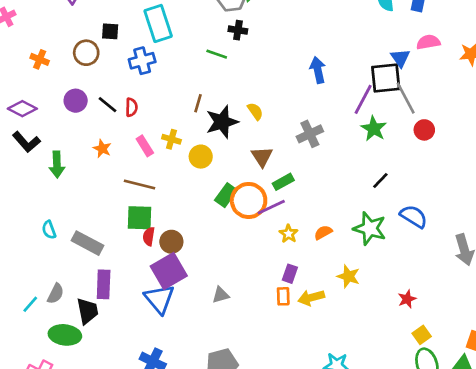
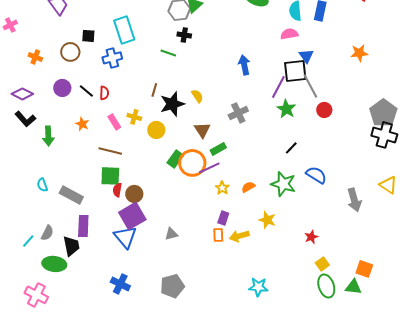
pink semicircle: (428, 42) -> (289, 34), moved

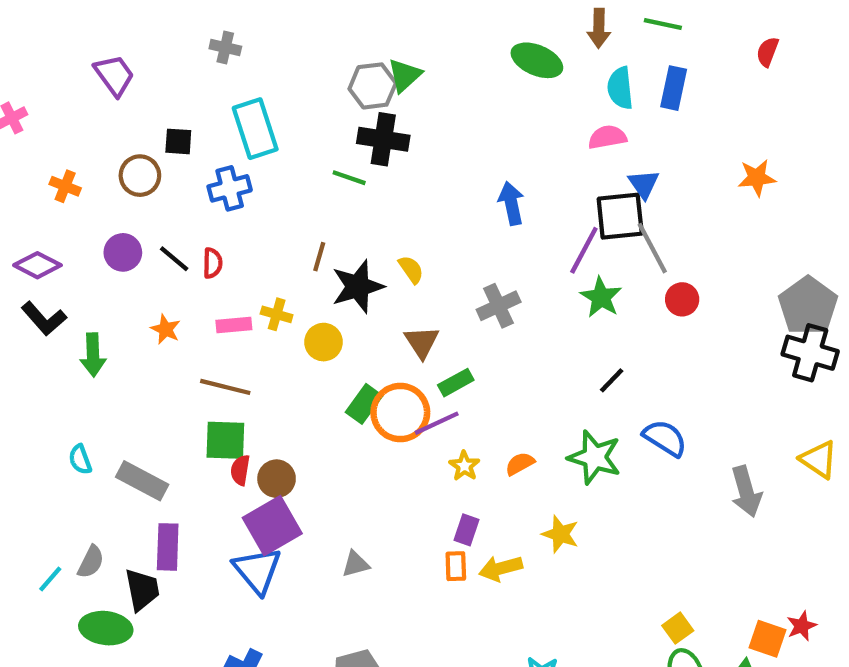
black cross: (184, 35) -> (383, 139), size x1.6
pink rectangle: (114, 122) -> (234, 325), turned -63
red star: (311, 237) -> (802, 626), moved

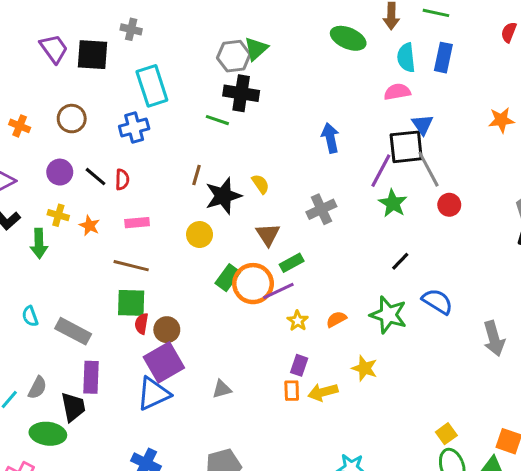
black square: (178, 141) -> (92, 55), moved, size x1.6
yellow cross: (277, 314) -> (58, 215), moved
blue triangle: (257, 570) -> (153, 394), turned 45

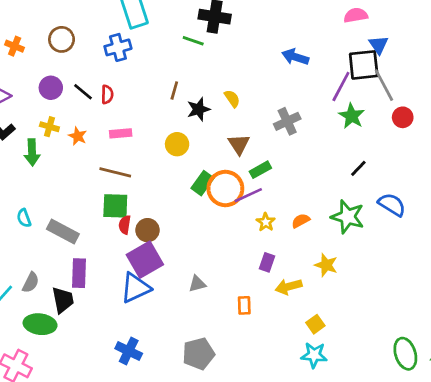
blue arrow: (330, 138) -> (295, 57), turned -60
black star: (223, 196) -> (199, 109), size x0.7
orange rectangle: (292, 391) -> (244, 305), moved
yellow square: (446, 434) -> (315, 324), moved

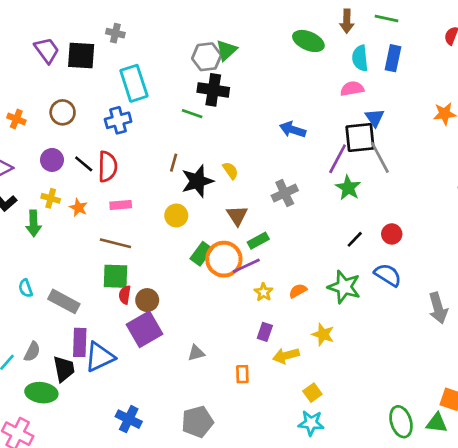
red semicircle: (107, 94) -> (108, 167), size x1.6
black star: (199, 109) -> (197, 181), size x1.4
red circle: (403, 117) -> (392, 234), moved
blue triangle: (135, 288) -> (100, 357), moved

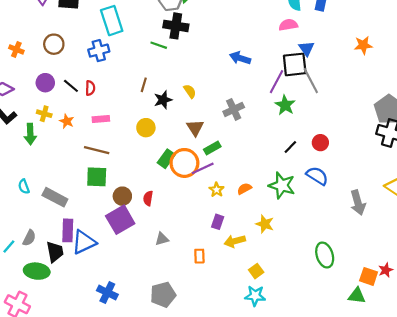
red semicircle: (108, 167) -> (90, 88), size x0.6
black star: (197, 181) -> (163, 100), size x0.7
red semicircle: (125, 295) -> (148, 198), moved
green ellipse: (401, 422) -> (325, 255), moved

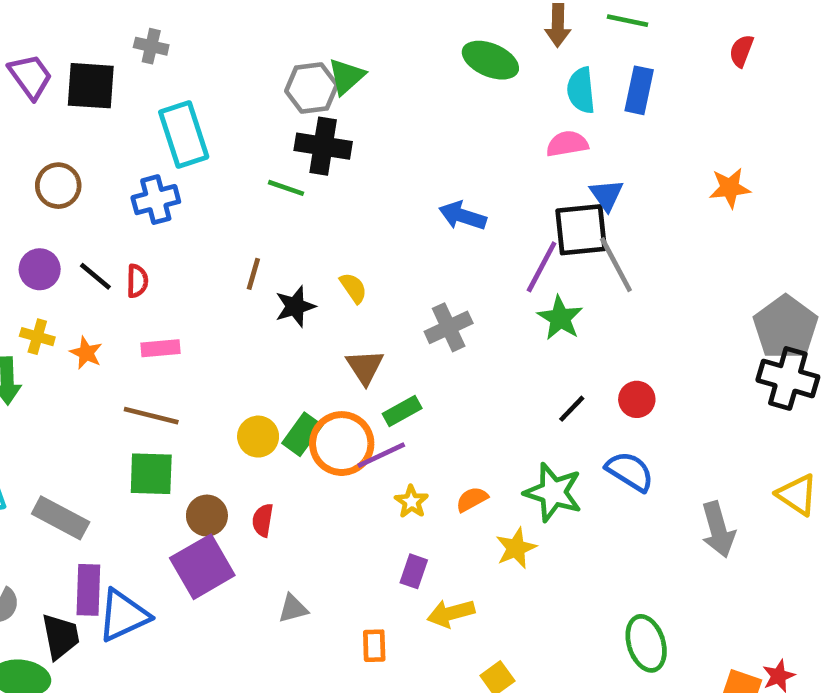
yellow circle: (146, 128) -> (258, 437), moved
yellow star: (265, 224) -> (516, 548), moved, turned 30

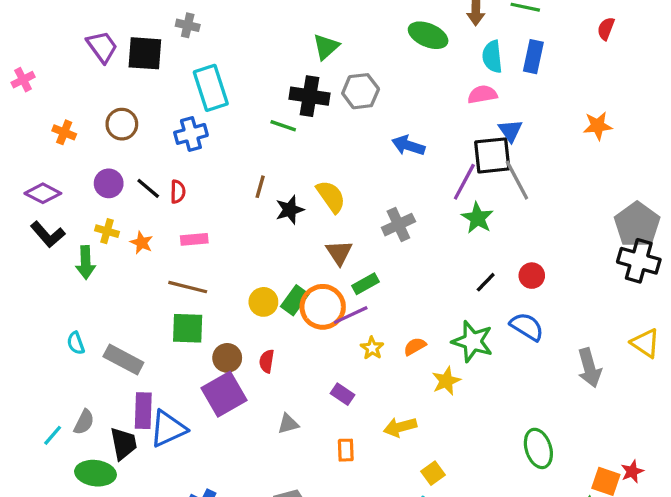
gray hexagon: (312, 88) -> (361, 91), moved
yellow semicircle: (353, 288) -> (331, 197), size x1.5
purple rectangle: (414, 571) -> (342, 394), moved, turned -75

